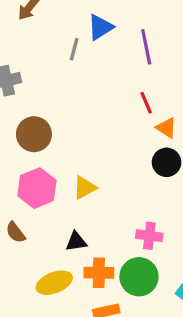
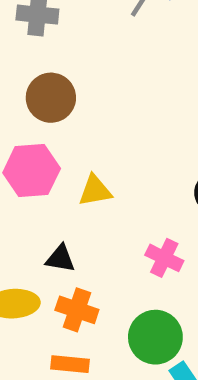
pink cross: (149, 236) -> (164, 258), moved
green circle: (139, 277) -> (155, 337), moved

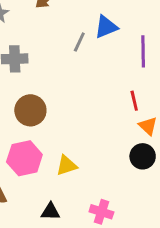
pink cross: (164, 258) -> (101, 212), moved

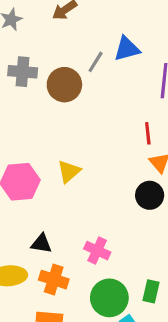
brown circle: (30, 110) -> (64, 85), moved
yellow triangle: (67, 165) -> (69, 171), moved, turned -30

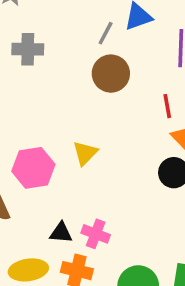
brown circle: (64, 85) -> (111, 74), moved
pink cross: (97, 251) -> (96, 234), moved

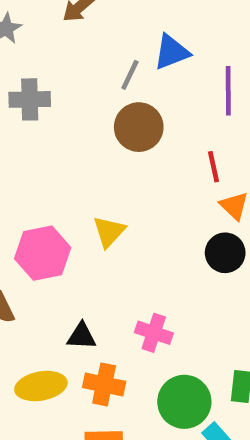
pink cross: (96, 234) -> (154, 333), moved

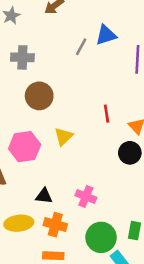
brown circle: (139, 127) -> (39, 96), moved
red line: (213, 167) -> (107, 114), moved

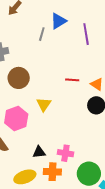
red line: (107, 114) -> (72, 80), turned -64
pink cross: (86, 196) -> (65, 153), moved

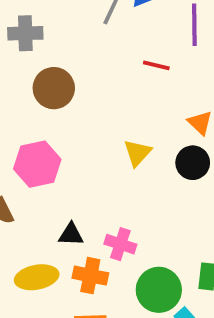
red line: (72, 80) -> (156, 65), moved
yellow triangle: (44, 104) -> (137, 153), moved

